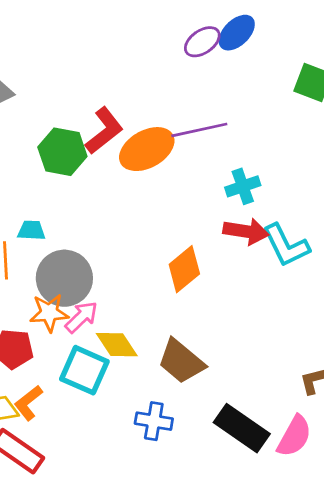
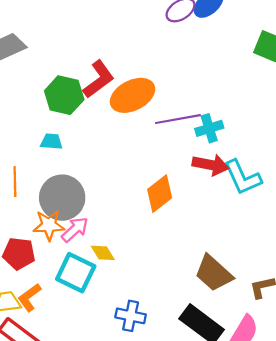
purple line: (199, 130) -> (178, 119), moved
cyan trapezoid: (31, 230) -> (51, 142), moved
yellow diamond: (117, 345) -> (103, 253), size x0.7
brown trapezoid: (181, 361) -> (214, 273), moved

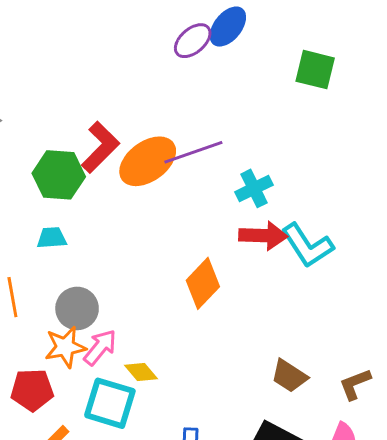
purple line: (178, 119) -> (193, 152), moved
gray circle: (62, 198) -> (77, 308), size x0.7
brown trapezoid: (214, 273) -> (289, 376), size x0.7

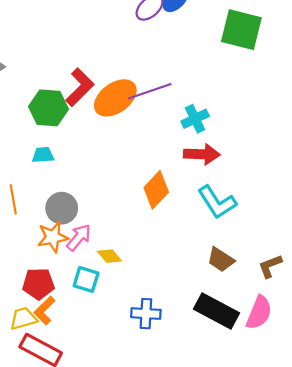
green square: (315, 70) -> (241, 30), size x1.4
cyan L-shape: (307, 246) -> (217, 202), moved
red pentagon: (32, 390) -> (38, 284), moved
cyan square: (110, 403) -> (86, 279), size x0.7

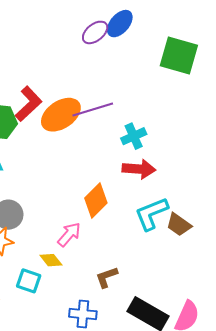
cyan L-shape: (217, 202) -> (151, 214), turned 99
pink arrow: (79, 237) -> (69, 234), moved
brown trapezoid: (221, 260) -> (179, 225), moved
brown L-shape: (270, 266) -> (107, 277), moved

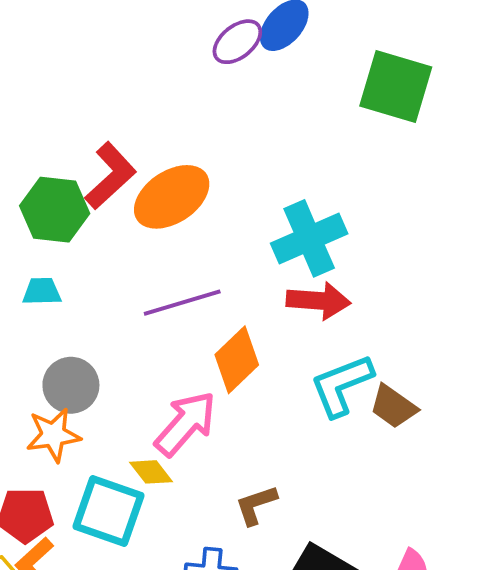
purple line: (93, 110) -> (182, 303), moved
cyan cross: (134, 136) -> (309, 238), size x1.5
pink arrow: (69, 234) -> (186, 424), size x1.4
cyan square: (29, 281) -> (108, 511), size x1.5

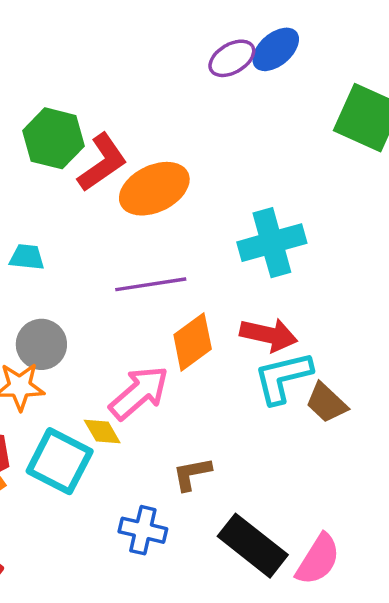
green hexagon: (55, 210) -> (54, 138), moved
red arrow: (318, 301) -> (269, 335), moved

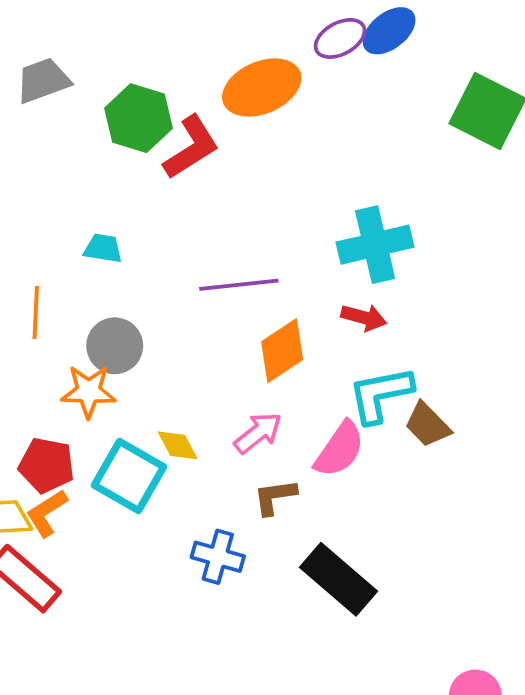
orange ellipse: (154, 189) -> (262, 88), moved
red arrow: (269, 335) -> (364, 317), moved, size x0.7
pink arrow: (139, 393) -> (258, 433), moved, size x0.7
pink semicircle: (318, 559) -> (340, 449), moved

